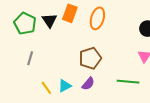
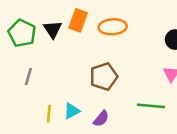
orange ellipse: (97, 18) -> (113, 27), turned 70
purple semicircle: (88, 84) -> (101, 119), moved
yellow line: (46, 88) -> (49, 114), turned 40

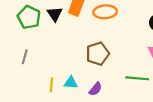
gray line: (28, 77) -> (25, 57), moved
cyan triangle: (72, 111) -> (71, 83), turned 32

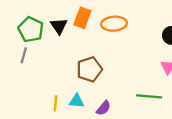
brown pentagon: (98, 54) -> (89, 69), moved
gray line: (25, 57) -> (24, 55), moved

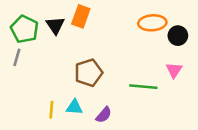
orange ellipse: (114, 24) -> (152, 23), moved
green line: (149, 96) -> (143, 87), moved

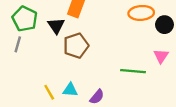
black triangle: (55, 25) -> (56, 26), moved
brown pentagon: (88, 73) -> (76, 46), moved
yellow line: (51, 110) -> (49, 92), turned -35

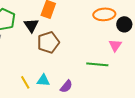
pink triangle: (161, 56) -> (115, 45), moved

